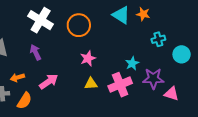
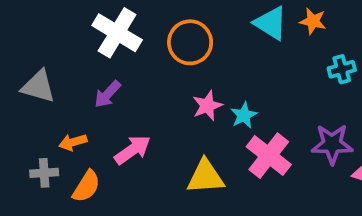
purple arrow: (36, 52) -> (108, 94), turned -112
cyan star: (132, 63) -> (244, 115), moved
yellow triangle: (91, 84) -> (205, 177), moved, size x1.5
pink cross: (120, 85) -> (269, 156), turned -30

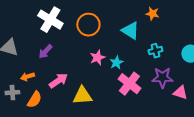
cyan triangle: (271, 23) -> (130, 31), moved
cyan cross: (342, 69) -> (155, 51), moved
yellow triangle: (205, 177) -> (82, 96), moved

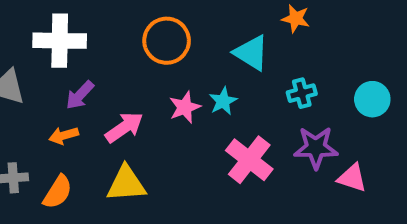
white cross: (50, 20) -> (60, 41), moved, turned -30
cyan star: (116, 63) -> (223, 101), moved
orange arrow: (27, 77) -> (64, 135), moved
pink arrow: (58, 81) -> (124, 127), moved
yellow triangle: (82, 96) -> (126, 184), moved

